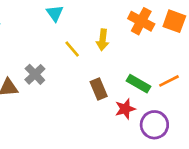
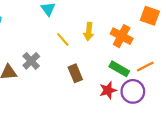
orange cross: (141, 21) -> (122, 36), moved
brown rectangle: (99, 89) -> (75, 73), moved
purple circle: (154, 125) -> (133, 91), moved

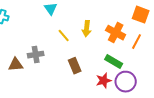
gray cross: (31, 61) -> (36, 55), turned 35
orange line: (145, 67) -> (137, 42), moved, turned -35

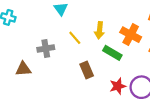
gray cross: (36, 55) -> (46, 49), moved
green rectangle: (114, 62) -> (112, 53), moved

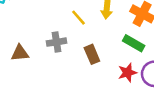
gray cross: (46, 49) -> (57, 42), moved
green rectangle: (112, 53) -> (134, 43), moved

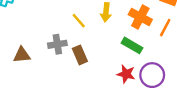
brown rectangle: (92, 54) -> (80, 55), moved
red star: (127, 73) -> (126, 74), turned 30

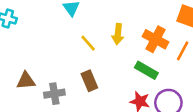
gray cross: (57, 44) -> (54, 94), moved

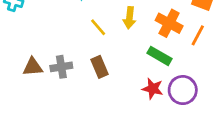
gray cross: (54, 94) -> (61, 67), moved

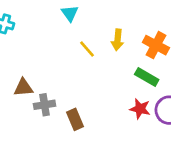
gray cross: (61, 67) -> (45, 105), moved
brown rectangle: (100, 67) -> (75, 119), moved

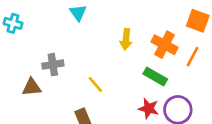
yellow line: (87, 49) -> (95, 85), moved
gray cross: (45, 105) -> (53, 65), moved

